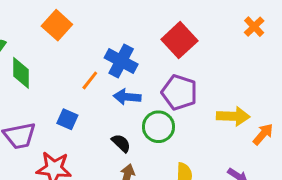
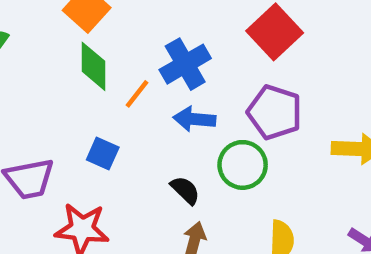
blue cross: (121, 61) -> (185, 64), turned 32
green diamond: (21, 73) -> (93, 66), moved

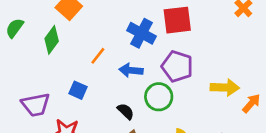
red square: (275, 32) -> (177, 20), turned 36
blue cross: (185, 64) -> (142, 33), moved, turned -32
green diamond: (93, 66) -> (52, 40), moved, turned 36

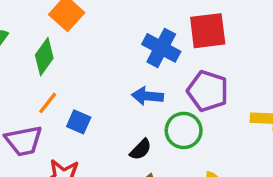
orange line: (98, 56) -> (48, 103), moved
black semicircle: (126, 111) -> (141, 149), turned 90

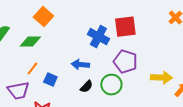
green diamond: (44, 57) -> (30, 42), turned 55
blue arrow: (147, 96) -> (80, 65), moved
black semicircle: (141, 149) -> (86, 87), moved

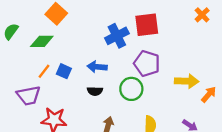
blue cross: (98, 37) -> (117, 36), turned 35
blue square: (50, 80) -> (64, 71), moved
black semicircle: (86, 87) -> (95, 91), moved, turned 48

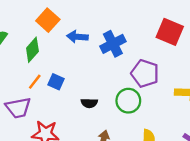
red square: (147, 25) -> (170, 32), moved, turned 30
green diamond: (42, 41) -> (32, 50), turned -50
blue arrow: (97, 67) -> (77, 37), moved

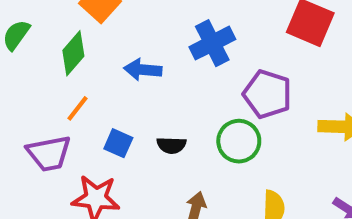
blue arrow: (77, 37) -> (143, 70), moved
blue square: (56, 82) -> (118, 143), moved

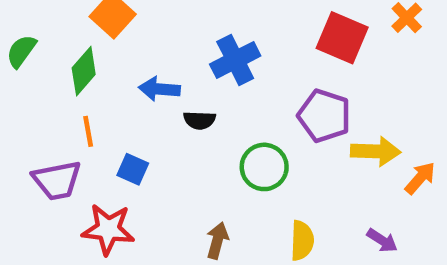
purple pentagon: (267, 94) -> (324, 116), moved
orange line: (77, 108) -> (88, 131), turned -48
black semicircle: (171, 145) -> (200, 120), moved

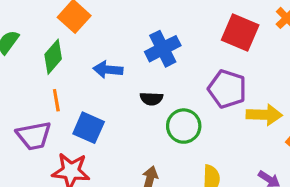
black semicircle: (200, 120) -> (151, 99), moved
blue square: (133, 169) -> (89, 128), size x1.4

